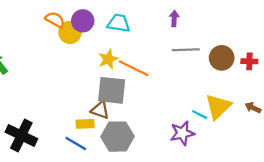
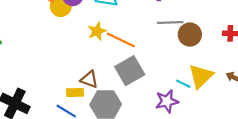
brown circle: (222, 58) -> (190, 35), moved
gray square: (112, 90) -> (130, 71), moved, turned -36

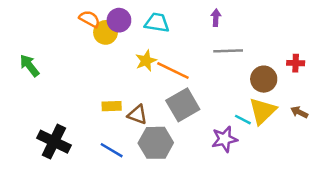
brown circle: (190, 35) -> (264, 79), moved
yellow rectangle: (75, 92) -> (112, 106), moved

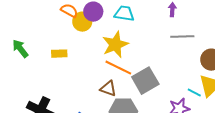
yellow star: (146, 61) -> (115, 45), size x1.5
orange line: (173, 70) -> (118, 68), moved
yellow rectangle: (112, 106) -> (59, 54), moved

